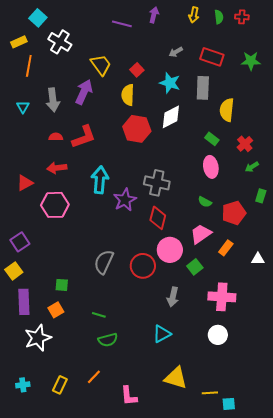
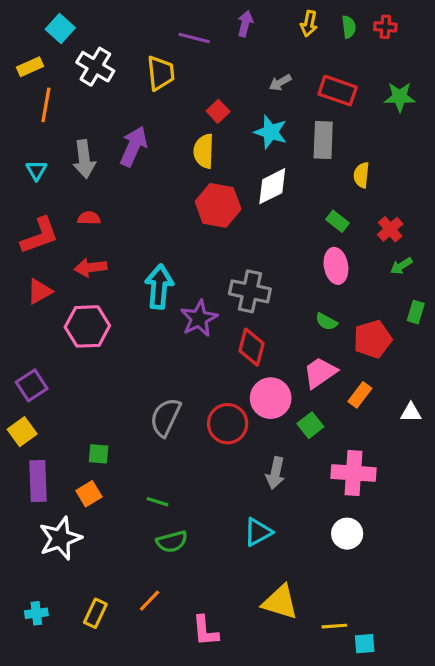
yellow trapezoid: (101, 65) -> (161, 73), moved, turned 30
yellow semicircle: (227, 110) -> (361, 175), size x0.7
red L-shape: (84, 137) -> (40, 236), moved

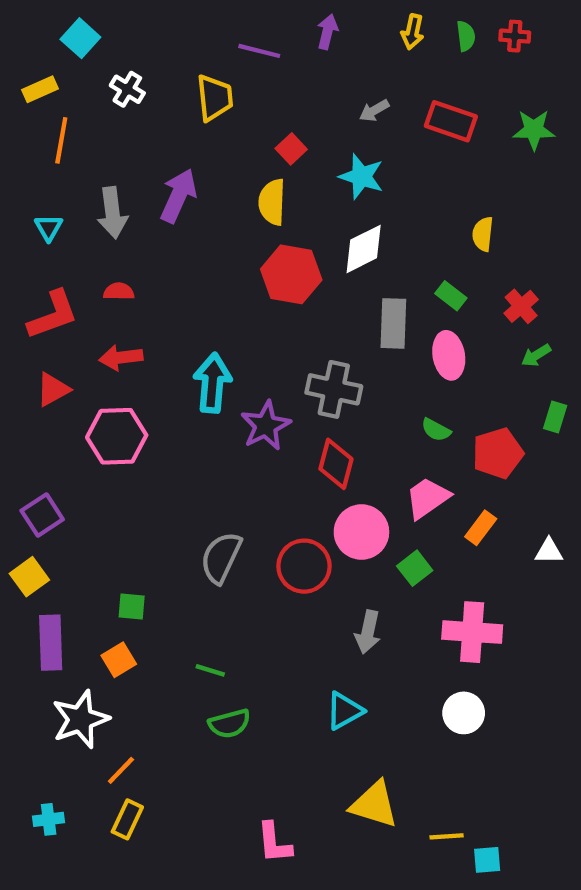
white cross: (95, 67) -> (127, 89), size x0.7
gray rectangle: (323, 140) -> (393, 323), moved
orange line: (150, 601) -> (121, 770), moved

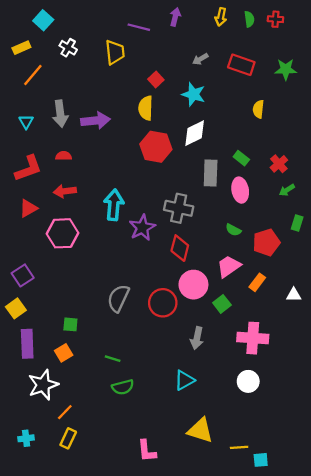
orange line: (61, 140) -> (33, 75), turned 30
purple arrow: (178, 196) -> (96, 121), moved, turned 60
yellow semicircle: (483, 234) -> (258, 109), moved

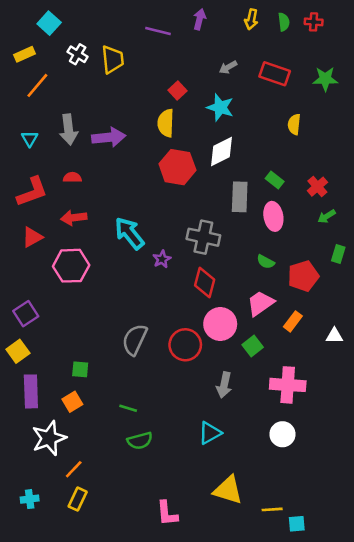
yellow trapezoid: (115, 52) -> (113, 59), moved
cyan arrow: (114, 205) -> (129, 233), turned -44
purple star: (142, 228) -> (162, 259), size x0.6

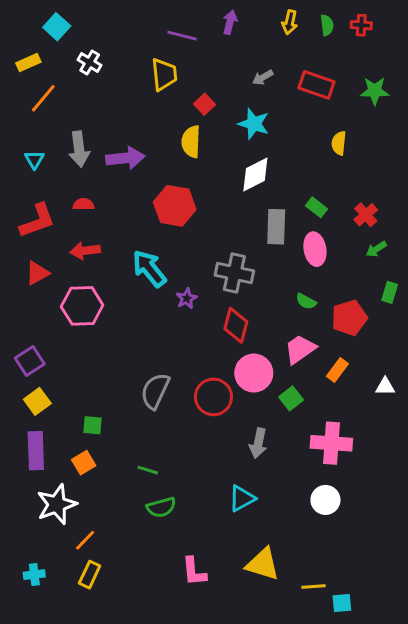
yellow trapezoid: (113, 59) -> (164, 74), moved
red hexagon: (177, 167) -> (175, 206), moved
yellow square: (18, 351) -> (37, 401), moved
pink L-shape: (167, 513) -> (194, 572), moved

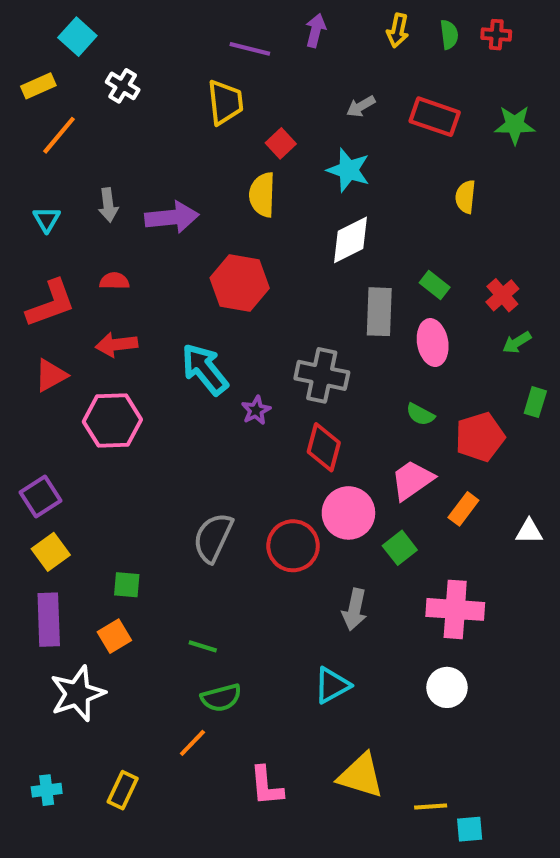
gray arrow: (79, 149) -> (108, 205), size x0.7
orange line: (85, 540) -> (192, 743), moved

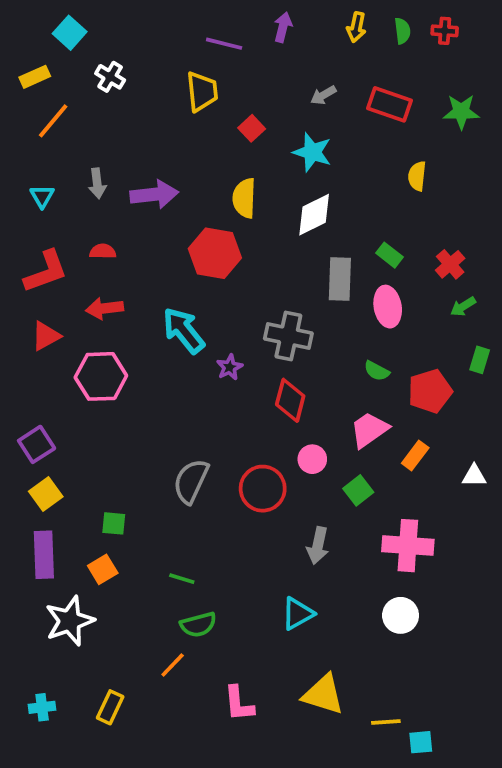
yellow semicircle: (262, 195) -> (244, 198), moved
pink circle: (348, 513) -> (312, 459), size x0.6

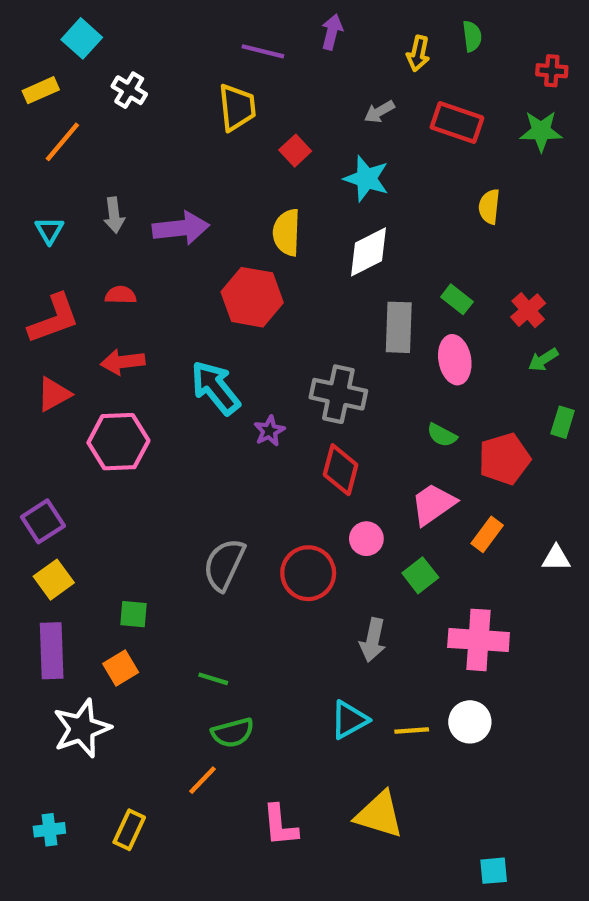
yellow arrow: (356, 27) -> (418, 54), moved
red cross: (445, 31) -> (552, 71), moved
yellow line: (386, 722) -> (412, 731), moved

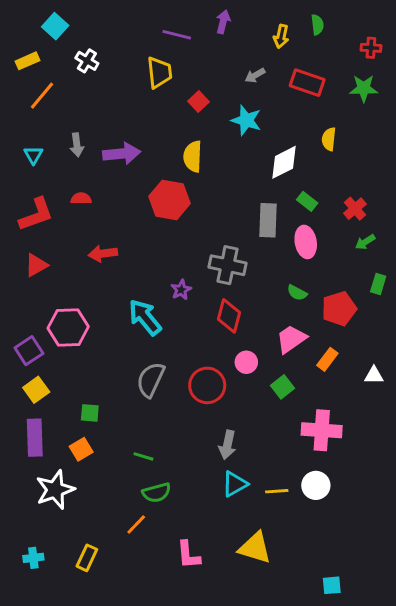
white diamond: (369, 252) -> (284, 162), moved
red arrow: (123, 362) -> (103, 254), moved
cyan arrow: (215, 388) -> (145, 317), moved
pink hexagon: (118, 442) -> (68, 327), moved
gray arrow: (373, 640) -> (227, 445), moved

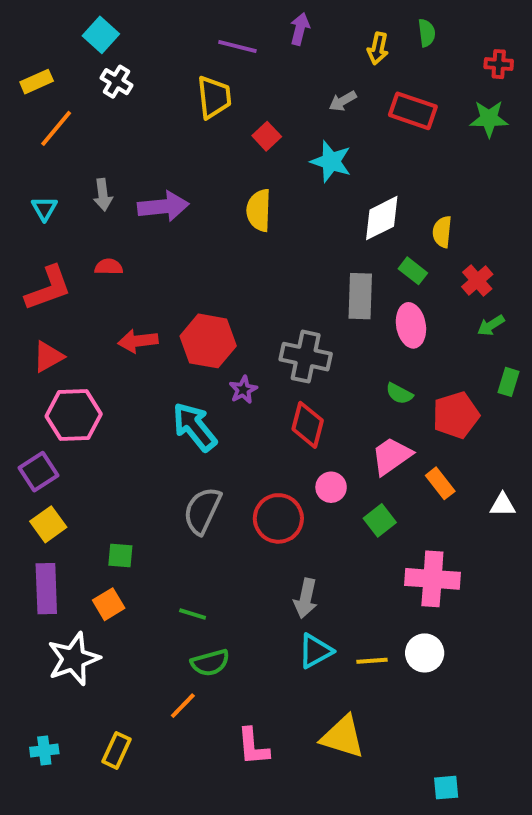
cyan square: (55, 26) -> (101, 35), moved
yellow semicircle: (329, 139) -> (442, 232), moved
red hexagon: (170, 200) -> (208, 341), moved
pink hexagon: (68, 327) -> (74, 415), moved
orange rectangle: (327, 359) -> (440, 483), turned -75

